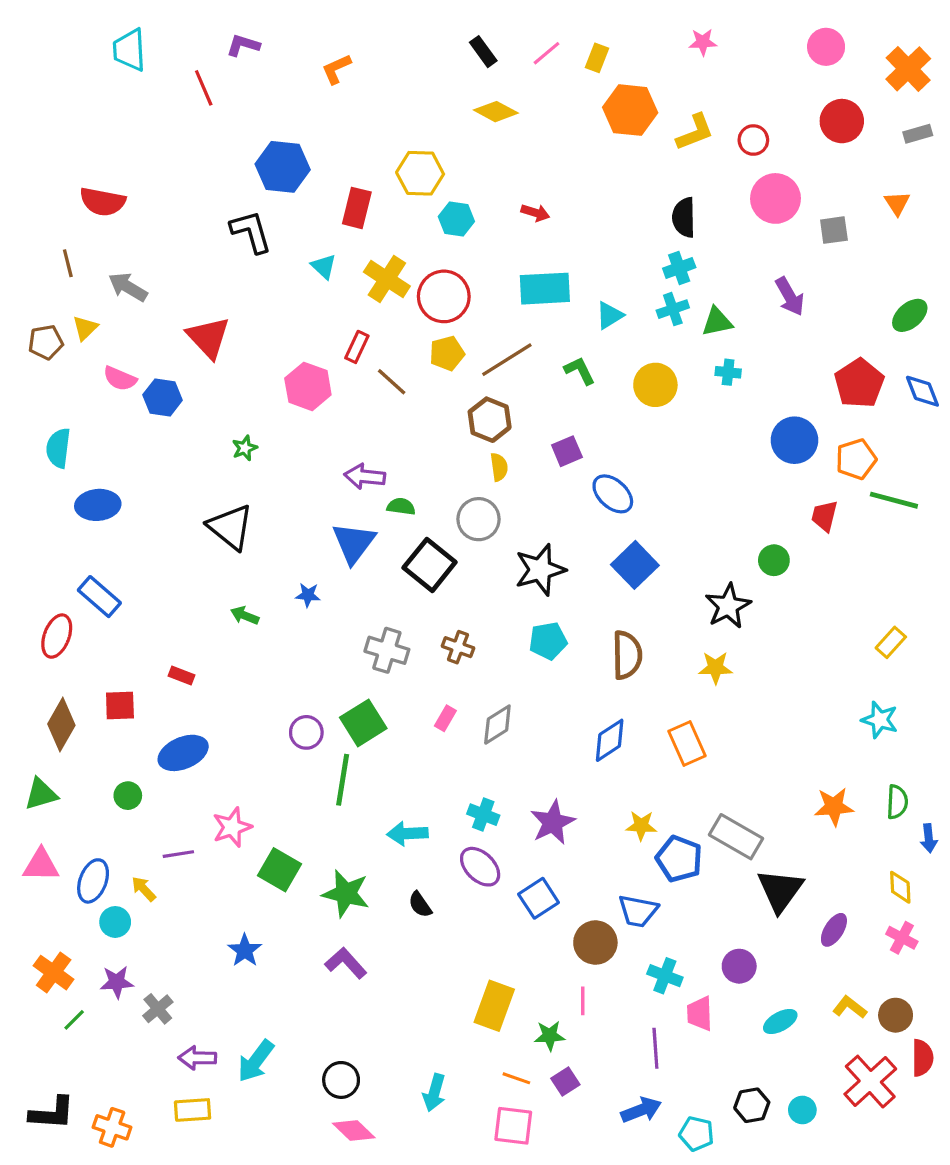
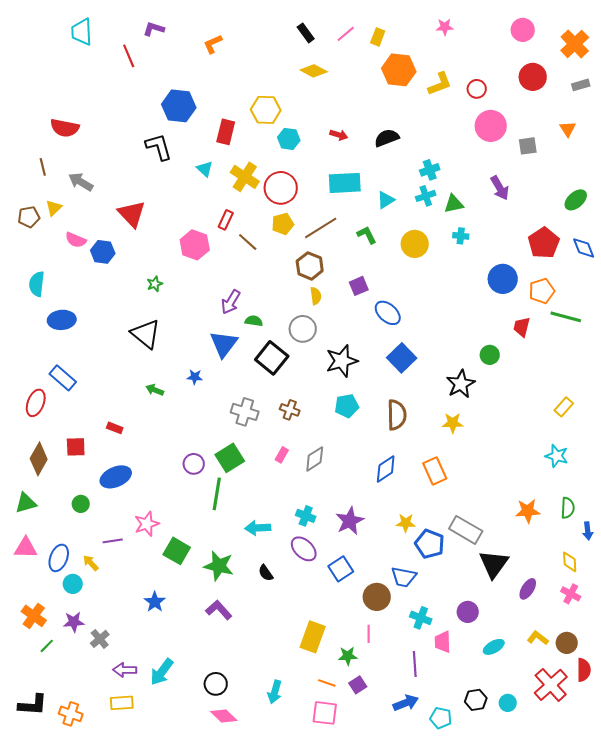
black semicircle: (684, 217) -> (387, 138), moved, turned 70
purple arrow: (365, 477) -> (231, 302), turned -65

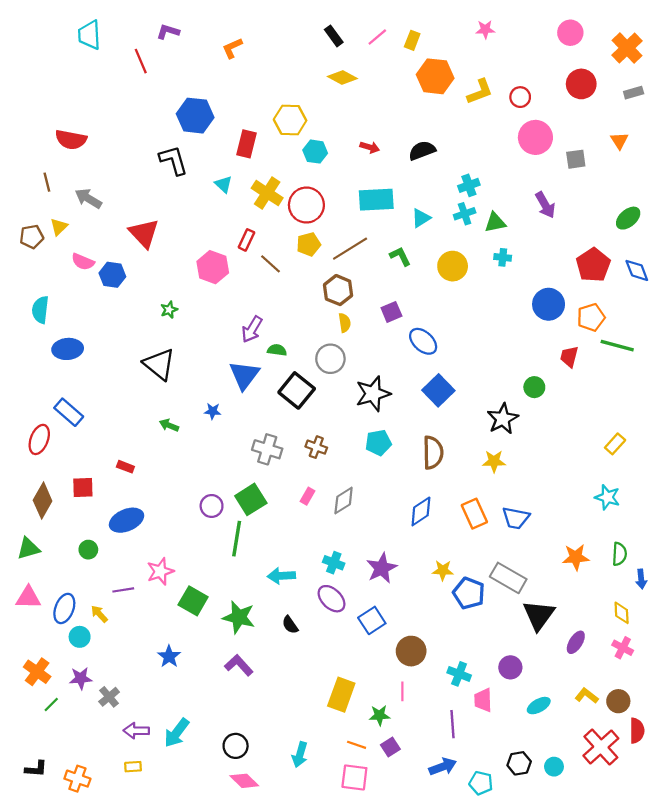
blue trapezoid: (404, 577) -> (516, 518), moved
yellow rectangle: (122, 703) -> (133, 767), size x0.7
black L-shape: (33, 705) -> (36, 769), size x0.7

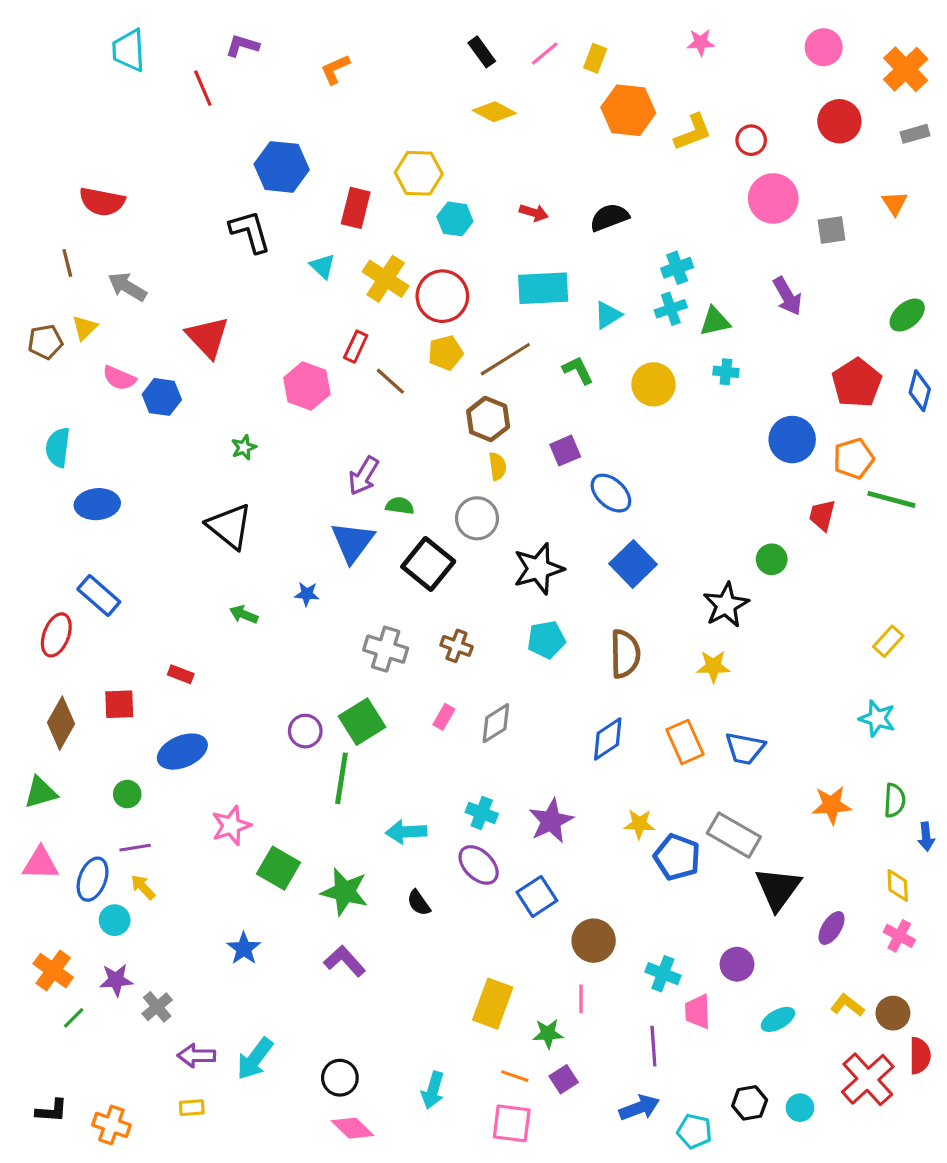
blue diamond: (637, 270) -> (920, 391), turned 36
purple line: (123, 590) -> (135, 848), moved

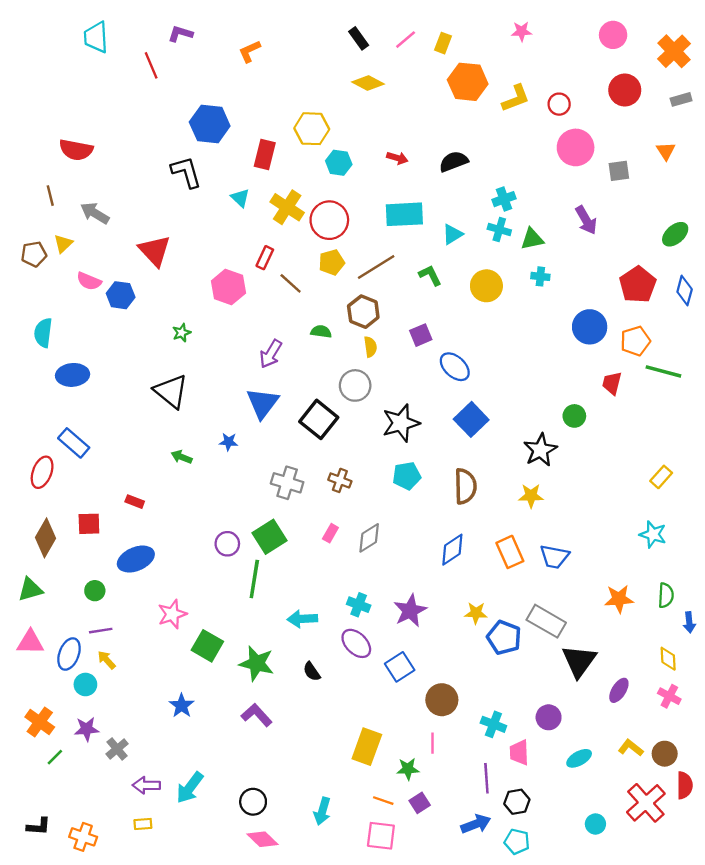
cyan cross: (671, 309) -> (499, 230), turned 35
green semicircle: (400, 506) -> (321, 332), moved
black hexagon: (750, 1103) -> (517, 802), moved

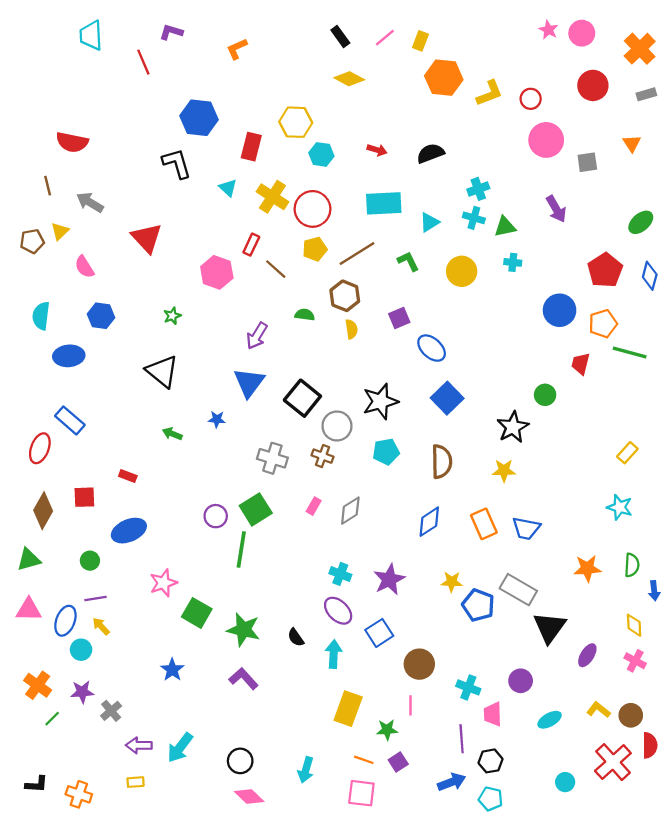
pink star: (522, 31) -> (548, 30), moved, turned 30
pink semicircle: (89, 281) -> (84, 267), turned 35
blue hexagon: (121, 295) -> (101, 316), moved
gray circle: (355, 385) -> (337, 426), moved
cyan arrow: (302, 619) -> (334, 654), moved, turned 96

